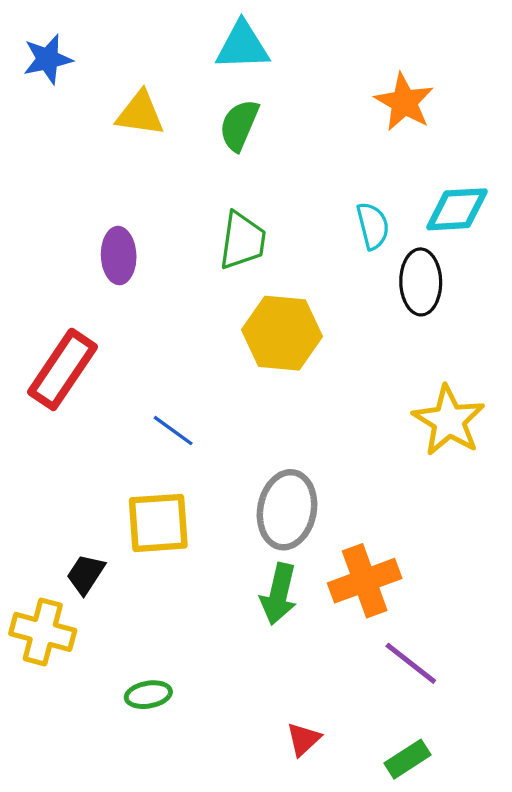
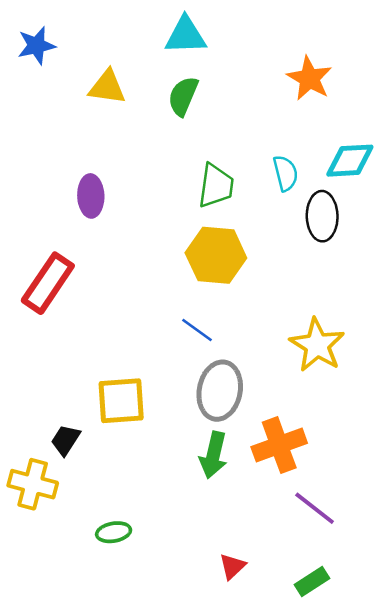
green trapezoid: (242, 241) -> (216, 186), moved
yellow star: (449, 421) -> (317, 345), moved
blue line: (173, 431) -> (197, 330), moved

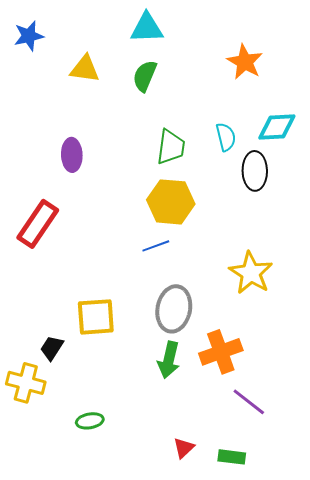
blue line: (197, 330) -> (156, 246), moved, turned -56
green rectangle: (312, 581) -> (232, 457), moved, turned 40

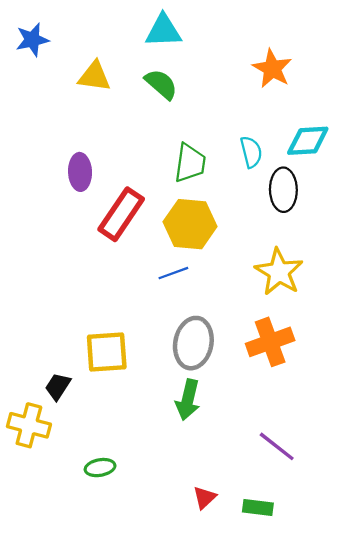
green semicircle: (145, 76) -> (161, 84), turned 108
red rectangle: (38, 224) -> (121, 214), moved
yellow star: (251, 273) -> (279, 272), moved
orange cross: (221, 352) -> (270, 342), moved

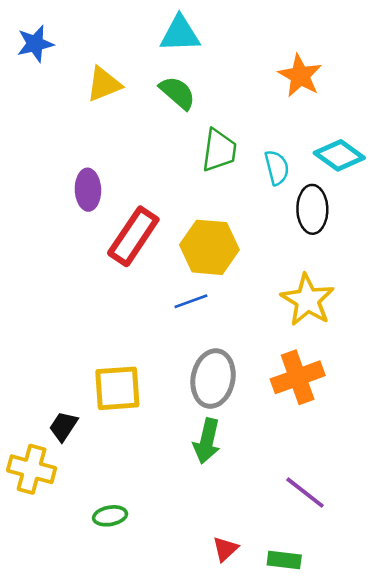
yellow triangle: (94, 76) -> (104, 84), turned -30
cyan diamond: (308, 141) -> (339, 155), turned 39
green trapezoid: (190, 163) -> (219, 150), moved

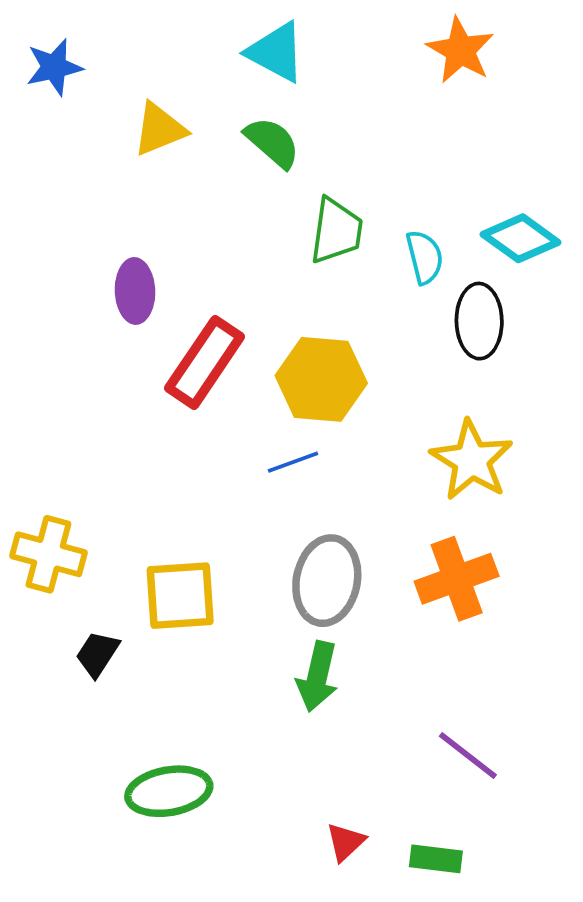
cyan triangle: (180, 34) -> (276, 52), turned 30
orange star: (300, 76) -> (460, 50), moved
yellow cross: (32, 469) -> (48, 554), moved
green ellipse: (110, 516) -> (169, 791), size x1.6

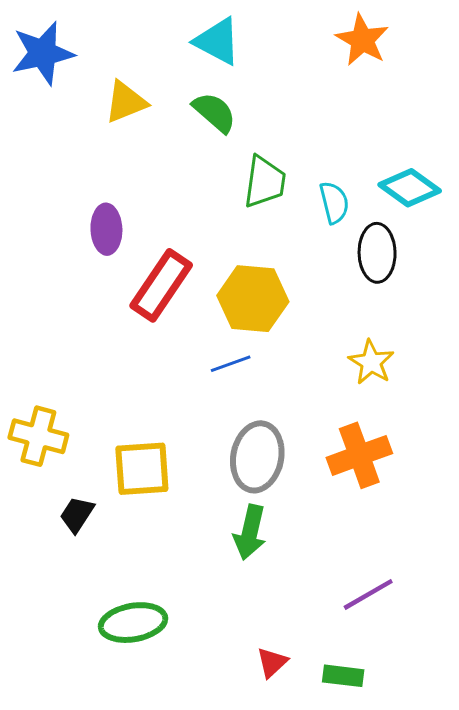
blue star: (54, 67) -> (43, 53), size x1.4
yellow star: (472, 460) -> (371, 362), size x0.7
purple line: (468, 755) -> (368, 594), turned -68

